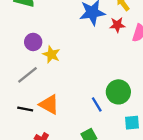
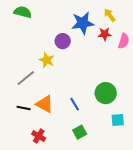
purple circle: (33, 42) -> (63, 41), moved
blue line: (97, 104) -> (75, 104), moved

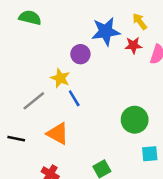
blue line: (75, 104) -> (74, 98), moved
black line: (24, 108) -> (16, 139), moved

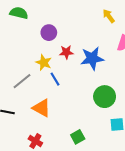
blue star: (106, 32) -> (92, 58), moved
red star: (133, 45) -> (66, 52), moved
purple circle: (80, 54) -> (49, 33), moved

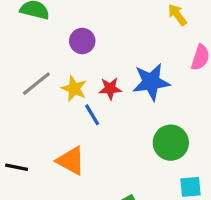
red star: (66, 52) -> (110, 89), moved
gray line: (22, 81) -> (36, 84), moved

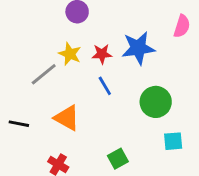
gray line: (36, 84) -> (44, 74), moved
blue line: (92, 115) -> (105, 86), moved

